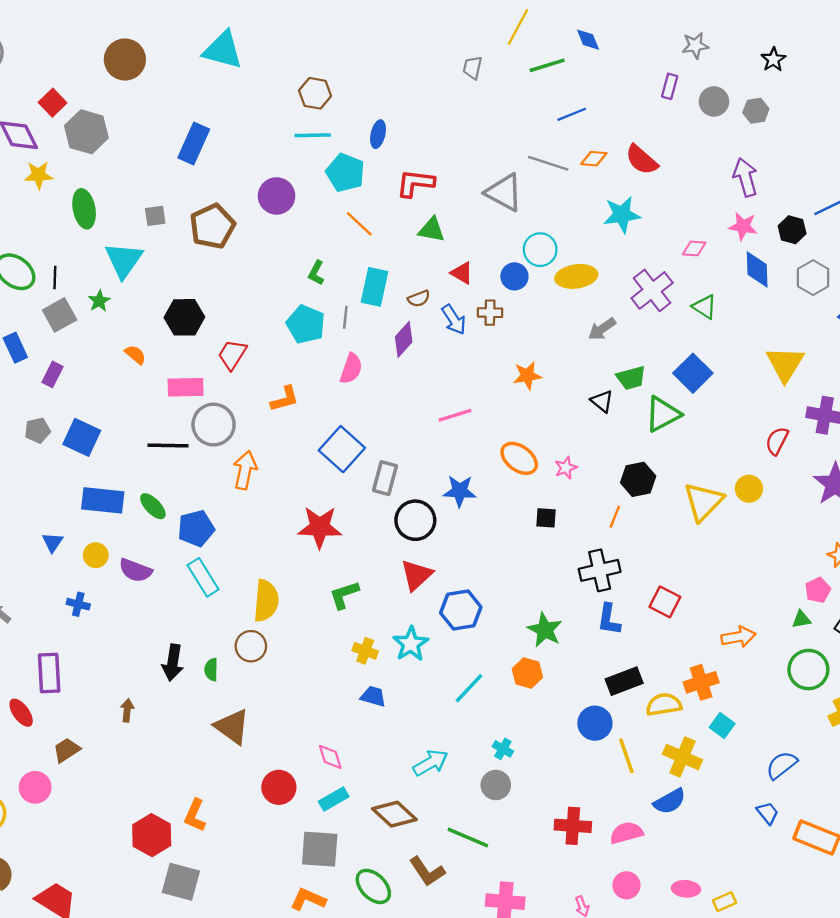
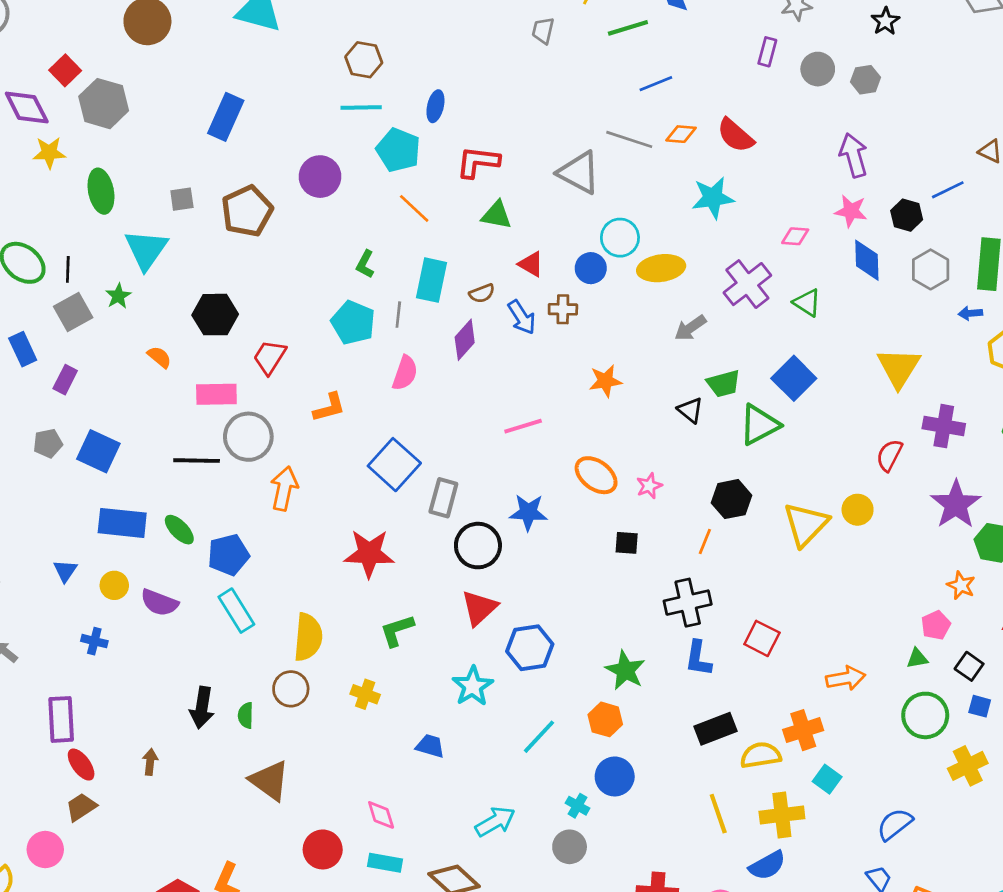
yellow cross: (365, 651) -> (365, 694), moved
red ellipse: (21, 713) -> (81, 765), moved
blue circle: (595, 723) -> (615, 776), moved
yellow cross: (682, 757) -> (782, 815), turned -30
cyan rectangle: (334, 799) -> (385, 863), turned 40

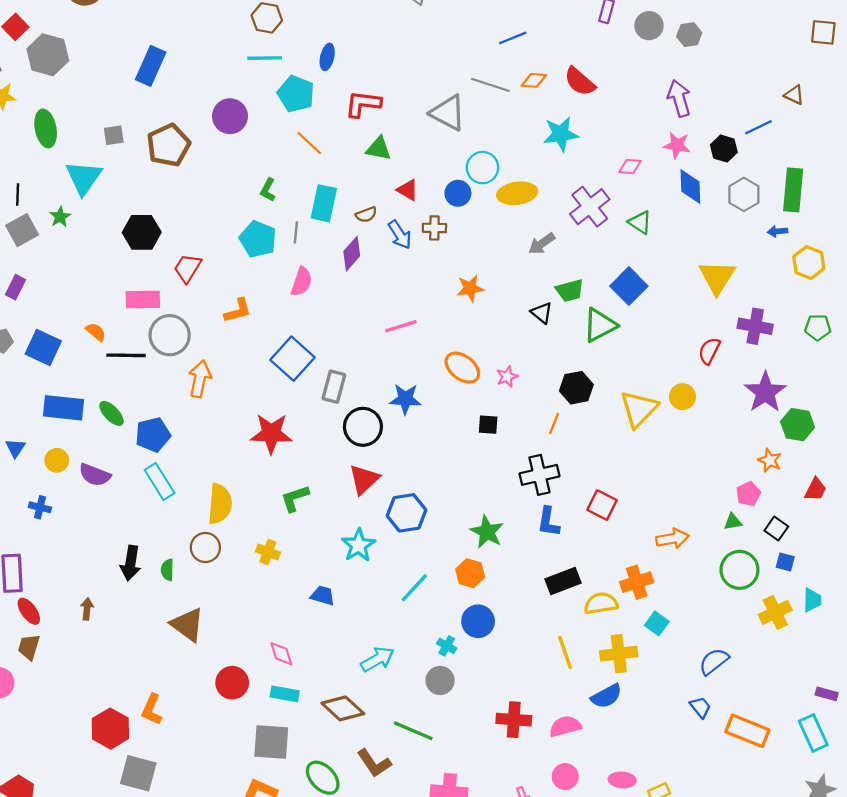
orange semicircle: (159, 357) -> (96, 332), moved
brown trapezoid: (81, 807) -> (29, 647), turned -40

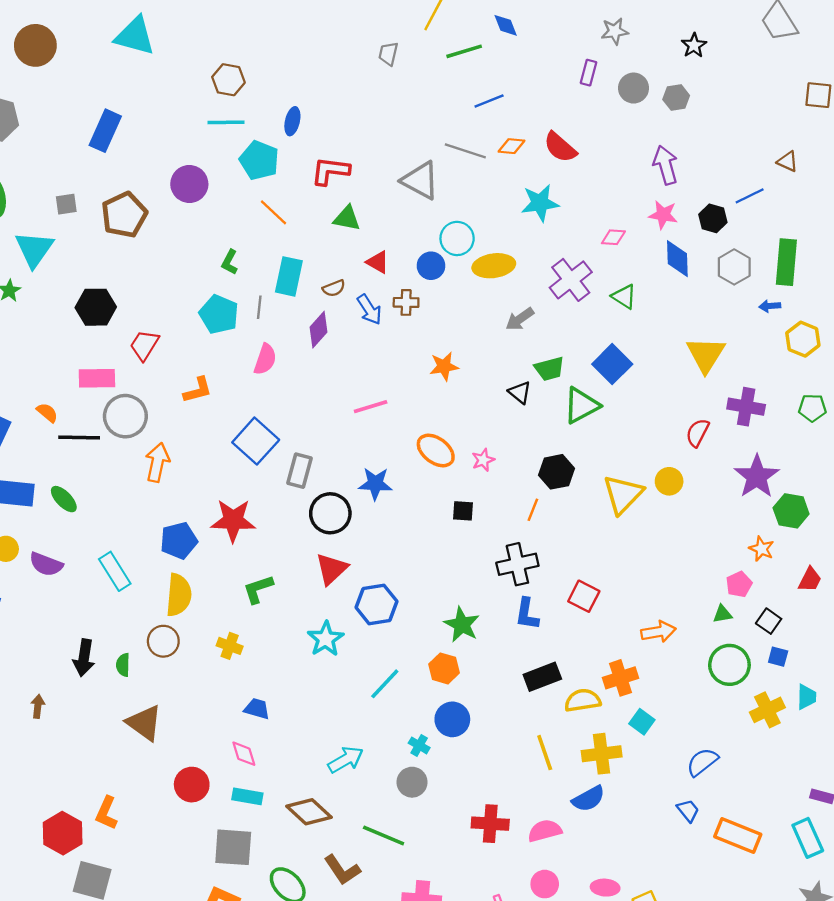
blue pentagon: (153, 435) -> (179, 541), moved
blue trapezoid: (323, 596) -> (257, 709), moved

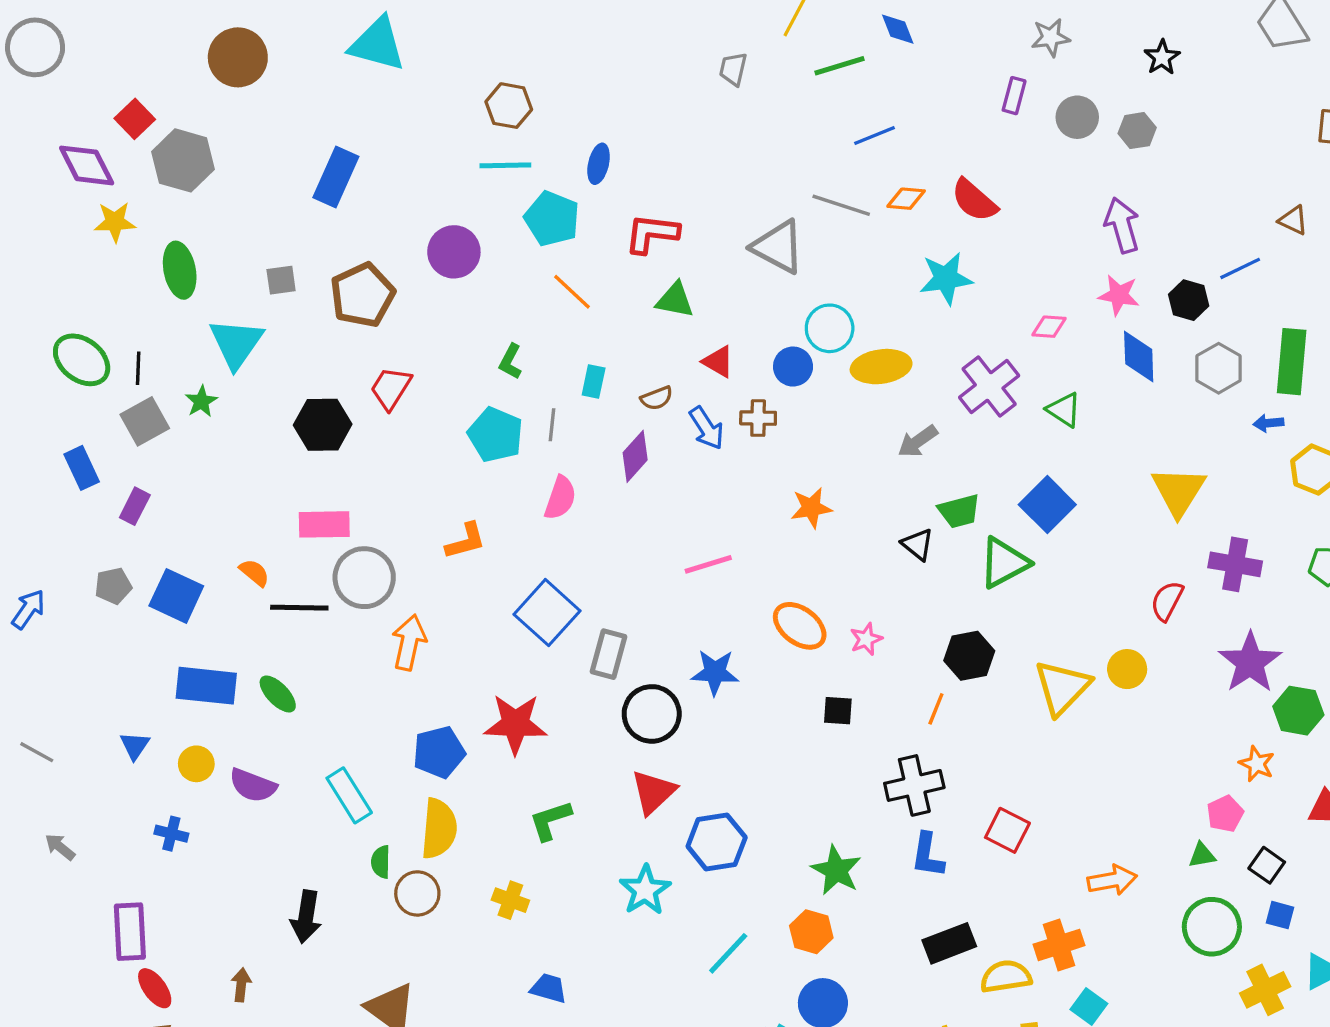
cyan rectangle: (289, 276) -> (594, 382), size x0.6
red trapezoid: (144, 345) -> (391, 388), moved
green semicircle: (123, 665) -> (381, 862), moved

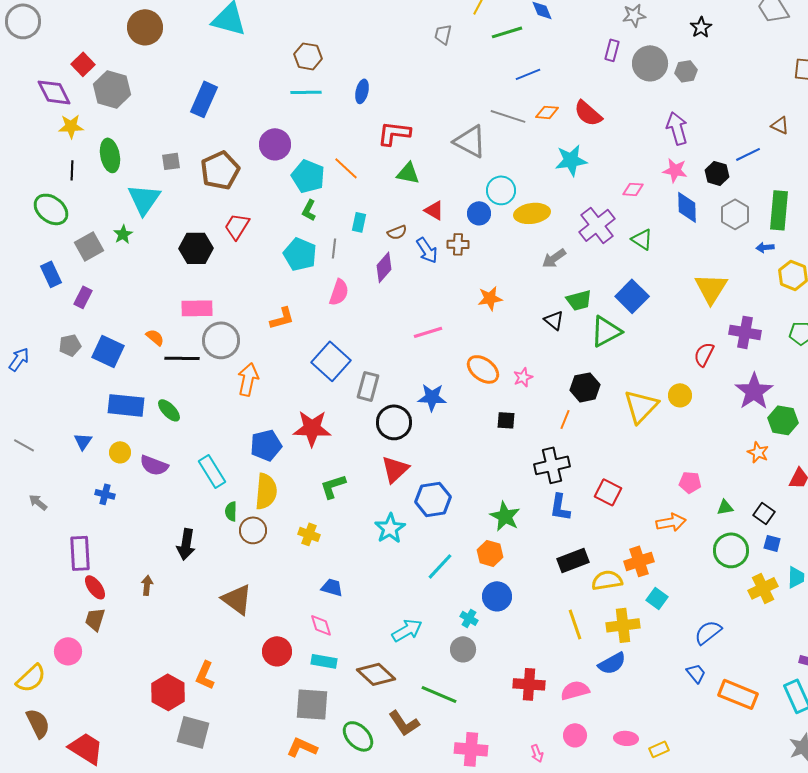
gray circle: (1077, 117) -> (650, 63), size x1.4
cyan pentagon: (552, 219) -> (308, 176), moved
black line: (138, 368) -> (72, 170), moved
pink pentagon: (1225, 814) -> (690, 482), moved, turned 30

